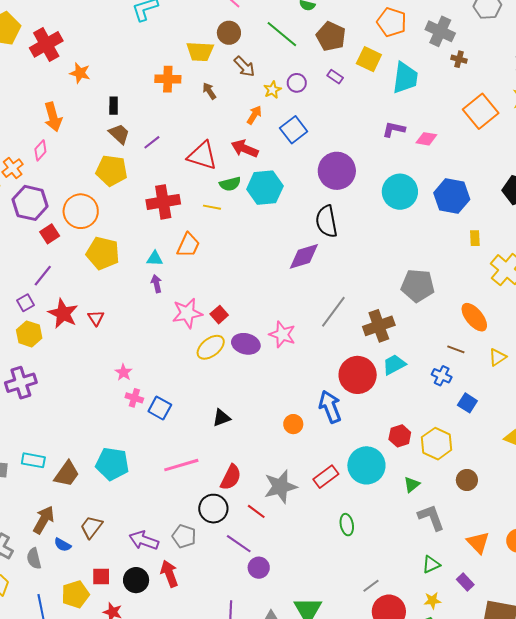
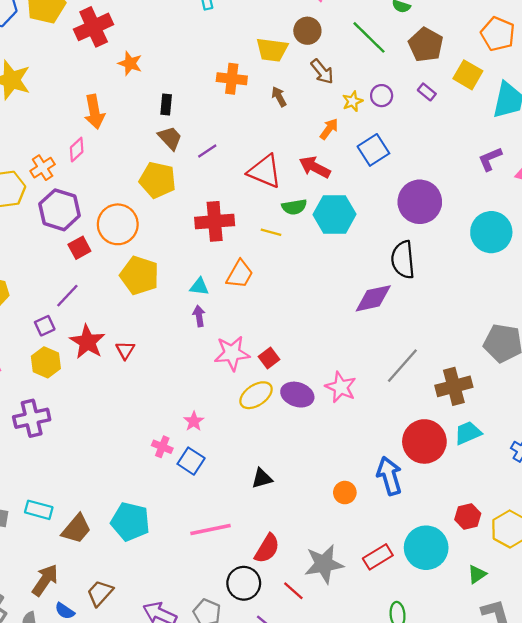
purple L-shape: (394, 129) -> (490, 159), turned -40
pink star: (123, 372) -> (194, 421), moved

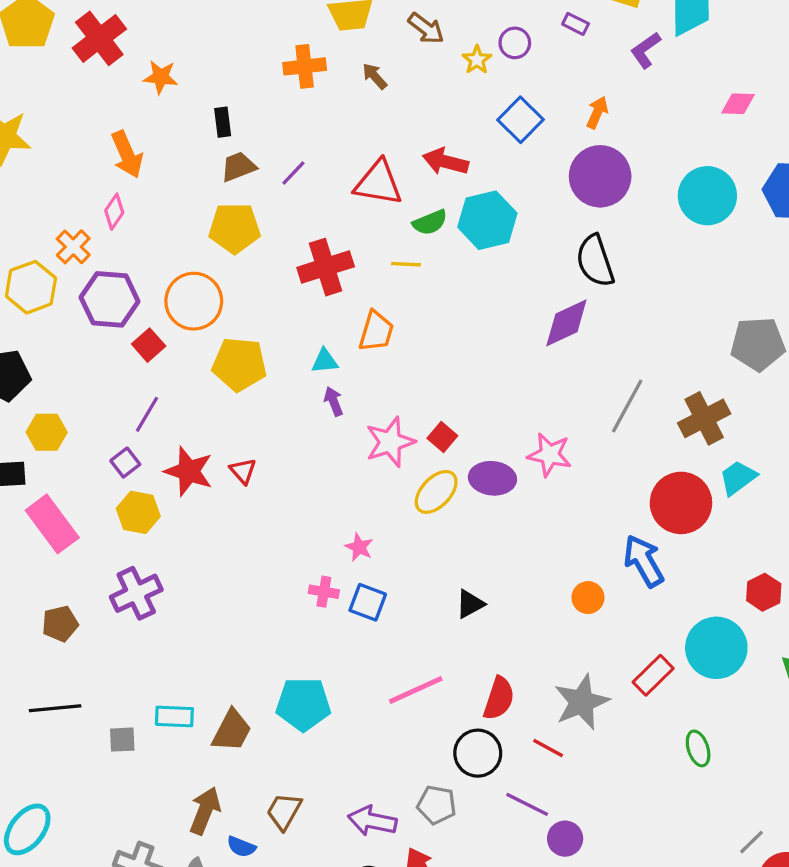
orange arrow: (329, 129) -> (597, 112), moved
brown trapezoid: (170, 138) -> (238, 167), turned -56
purple L-shape: (490, 159) -> (646, 50), moved

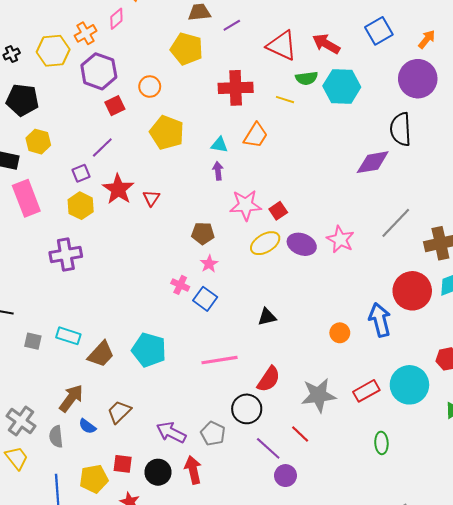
orange circle: (194, 301) -> (150, 87), size x0.6
brown pentagon: (60, 624) -> (203, 233), moved
red line: (548, 748) -> (300, 434), moved

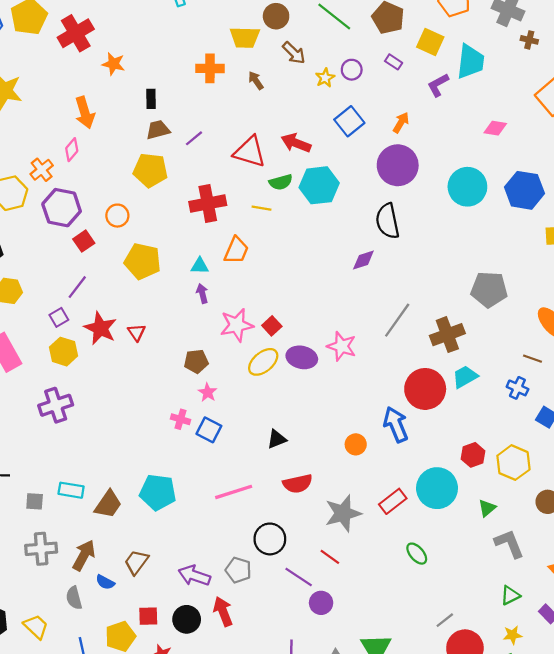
purple diamond: (373, 162) -> (363, 260), size x0.7
red semicircle: (269, 379) -> (298, 484), moved, turned 52
gray cross: (21, 421) -> (41, 549), moved, turned -32
green ellipse: (381, 443) -> (417, 554), turned -30

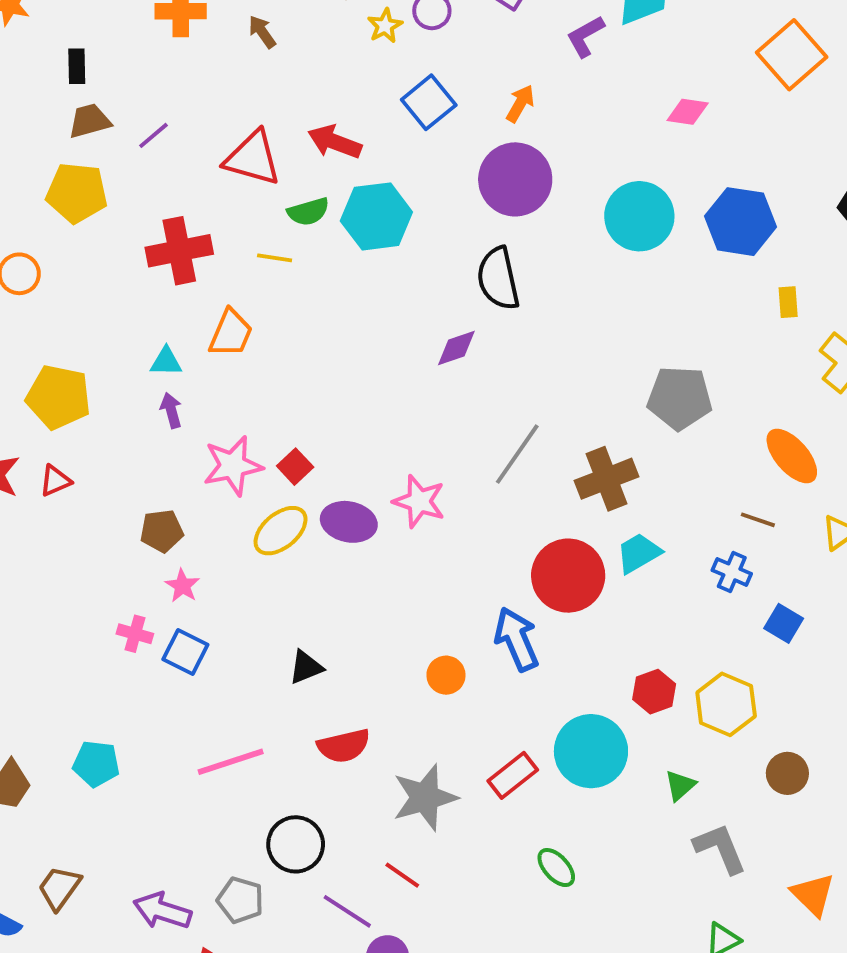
yellow pentagon: (143, 261) -> (58, 397), moved
red triangle: (136, 332) -> (55, 481), turned 42
cyan pentagon: (158, 492) -> (96, 764), size x0.7

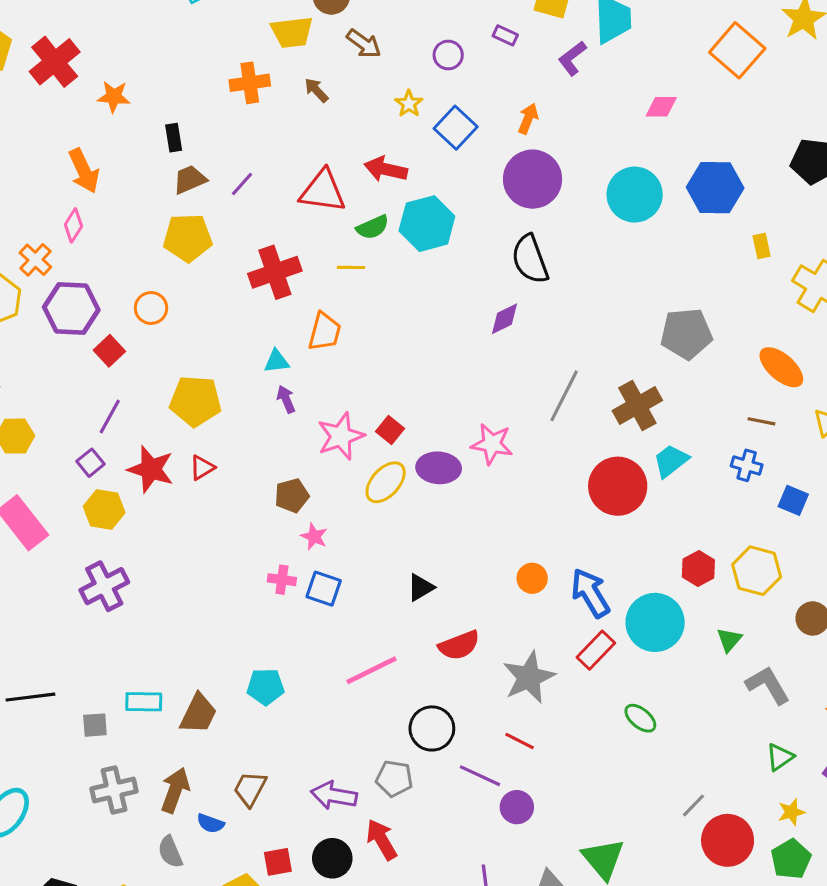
yellow star: (385, 26) -> (409, 104), moved
blue arrow: (517, 639) -> (590, 593), moved

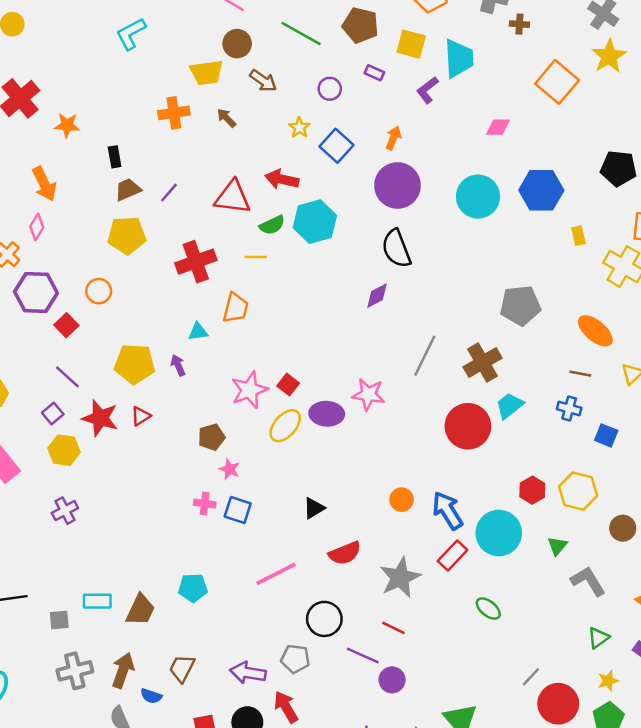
purple arrow: (286, 399) -> (178, 365), moved
purple line: (110, 416) -> (67, 377), turned -76
purple cross: (104, 586) -> (65, 511), size x0.7

